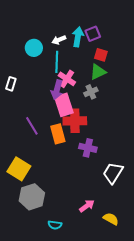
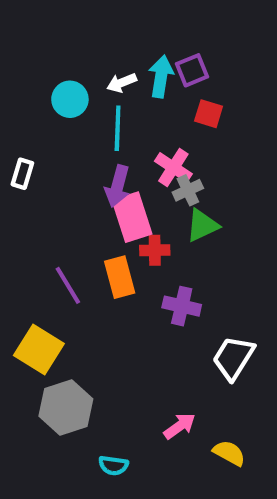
green triangle: (98, 72) -> (202, 225), moved
pink cross: (67, 79) -> (173, 167), moved
red cross: (75, 121) -> (155, 250), size x0.6
purple line: (32, 126) -> (68, 285), moved

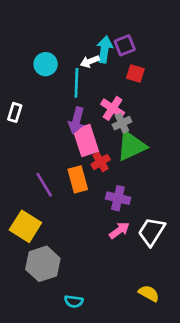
white arrow: (122, 83) -> (90, 61), moved
green triangle: (202, 225) -> (131, 146), size x1.4
red cross: (155, 250) -> (101, 162), turned -30
pink arrow: (180, 426) -> (119, 230), moved

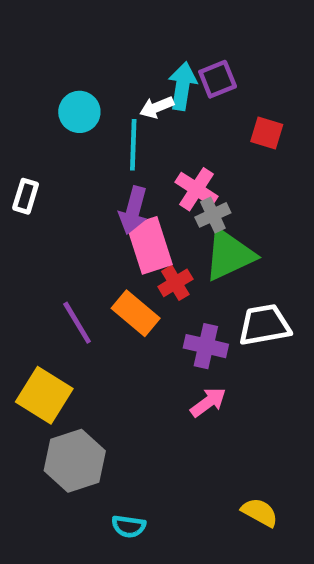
red square: (135, 74) -> (267, 133), moved
orange rectangle: (78, 179) -> (136, 313), turned -35
white trapezoid: (151, 232) -> (264, 325), moved, turned 48

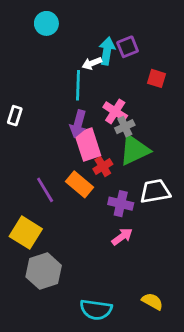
cyan circle: (79, 112) -> (46, 23), moved
cyan semicircle: (129, 526) -> (96, 310), moved, size x1.6

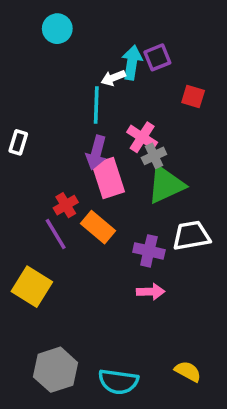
red cross: (103, 166) -> (66, 205), moved
pink arrow: (122, 237) -> (151, 292), turned 35
gray hexagon: (44, 271) -> (56, 370), moved

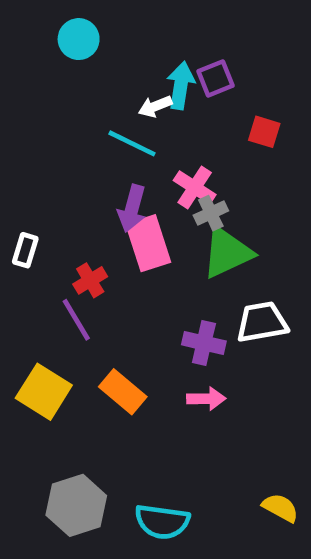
cyan line: (96, 105) -> (132, 143), turned -66
white rectangle: (18, 142) -> (25, 250), moved
orange rectangle: (98, 227) -> (123, 392), moved
yellow semicircle: (188, 371) -> (280, 508), moved

